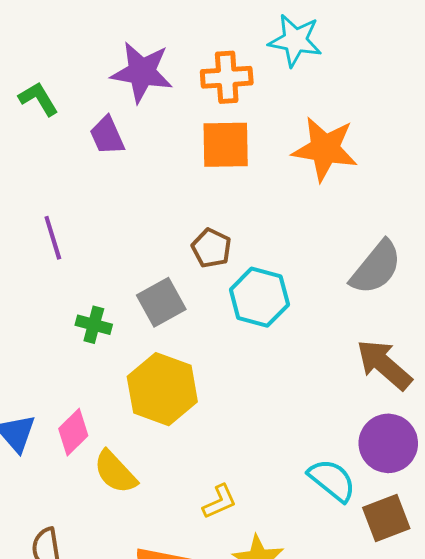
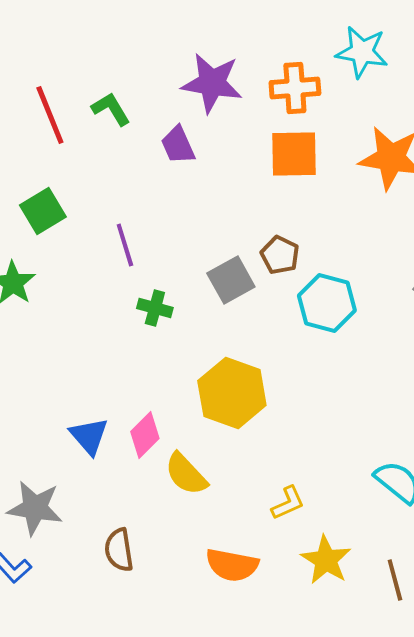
gray square: (161, 302) -> (231, 280), moved
green cross: (94, 325) -> (155, 308), moved

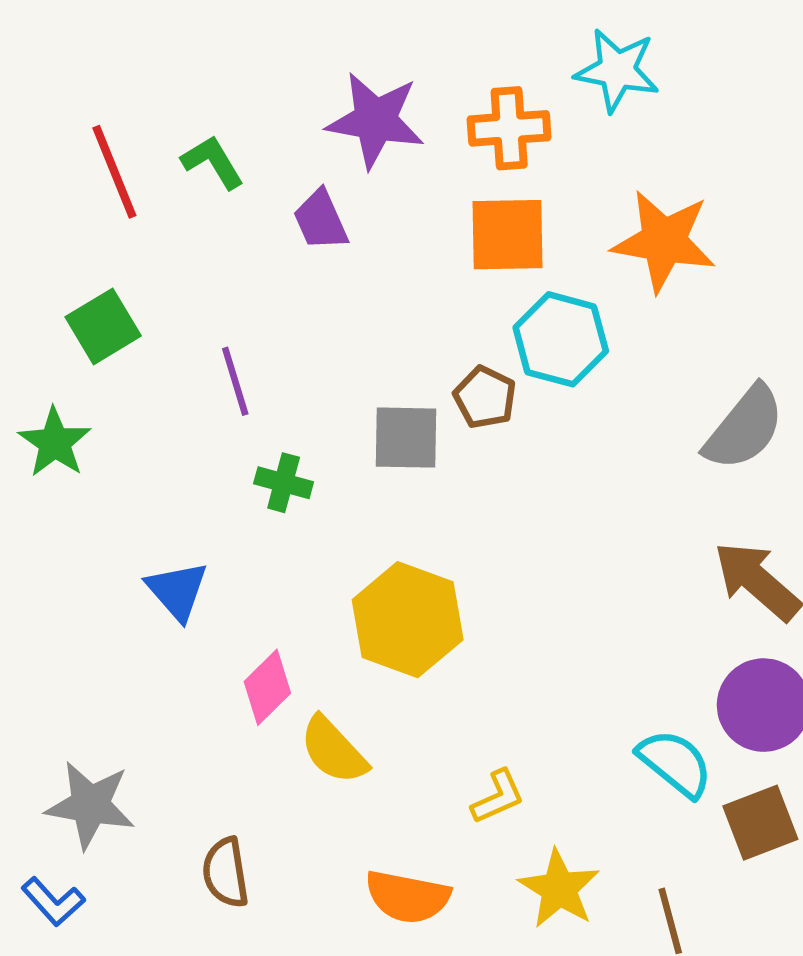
gray square: (231, 280) -> (406, 438), turned 30
cyan hexagon: (327, 303) -> (561, 339), moved
blue triangle: (89, 436) -> (177, 591), moved

